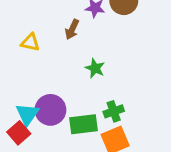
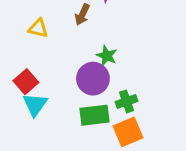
purple circle: (50, 110) -> (93, 79), moved
red square: (19, 133) -> (26, 82), moved

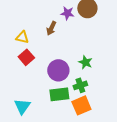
green star: (107, 56) -> (85, 62), moved
red square: (26, 82) -> (26, 57), moved
cyan triangle: (35, 105) -> (22, 106), moved

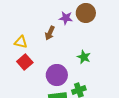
green star: (85, 62) -> (84, 57), moved

